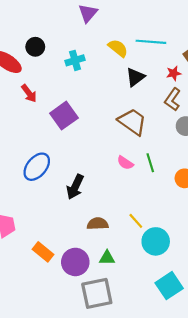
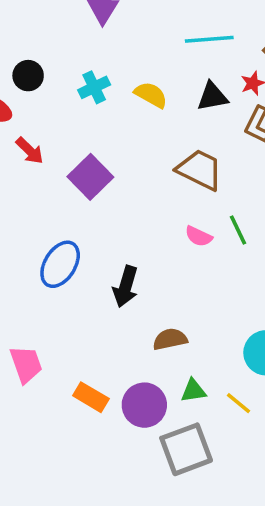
yellow semicircle: (118, 48) -> (151, 95), moved
black triangle: (135, 77) -> (212, 97), moved, turned 36
yellow line: (136, 221) -> (239, 403), moved

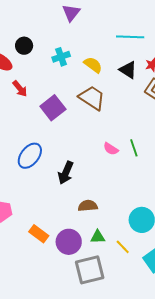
black triangle: (212, 97) -> (128, 70), turned 36
brown trapezoid: (200, 170) -> (92, 98), moved

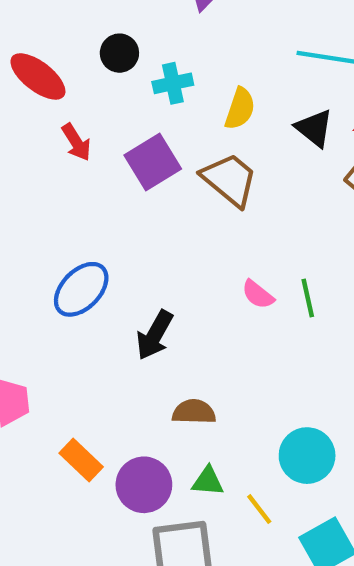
black circle: (24, 46) -> (119, 53), moved
yellow semicircle: (93, 65) -> (240, 109), turned 66
purple square: (53, 108) -> (153, 162), moved

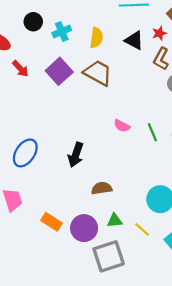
blue ellipse: (81, 289) -> (25, 153), moved
green line: (308, 298) -> (152, 132), moved

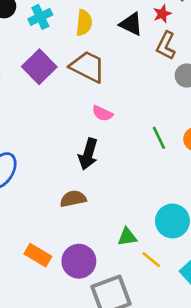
pink semicircle: (122, 126) -> (102, 113), moved
black arrow: (76, 155) -> (88, 154), moved
brown semicircle: (102, 188) -> (73, 199), moved
green triangle: (115, 221) -> (127, 237), moved

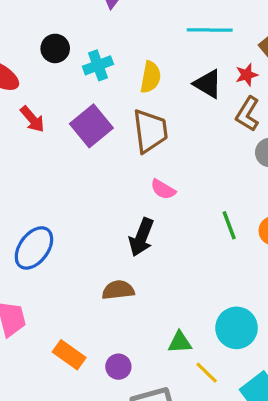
brown trapezoid: (88, 67) -> (150, 131), turned 51
purple circle: (79, 261) -> (118, 367), size x0.6

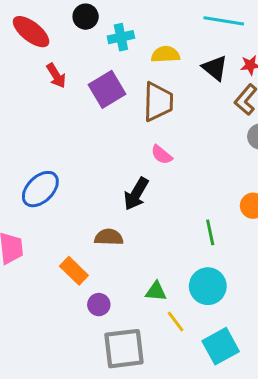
yellow semicircle: (150, 77) -> (165, 54), turned -112
green line: (229, 225) -> (210, 232), moved
orange rectangle: (69, 355) -> (74, 271), moved

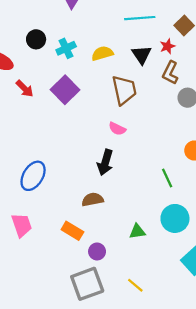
black triangle: (215, 68) -> (142, 55), turned 30
brown trapezoid: (158, 102) -> (124, 90), moved
yellow line: (176, 322) -> (135, 285), moved
gray square: (124, 349) -> (87, 284), moved

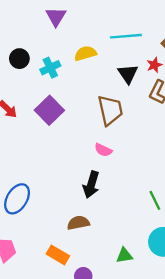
yellow semicircle: (102, 53) -> (85, 53), moved

